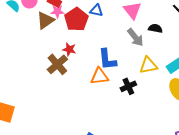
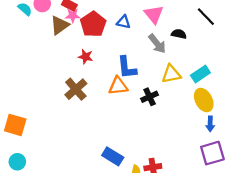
blue triangle: (96, 10) -> (124, 22), moved
brown cross: (57, 64) -> (76, 89), moved

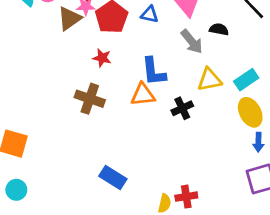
brown cross: (76, 89) -> (90, 99), turned -30
blue rectangle: (113, 156) -> (113, 178), moved

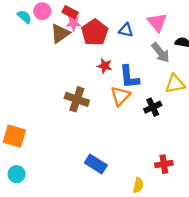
red star: (102, 58) -> (105, 66), moved
orange triangle: (143, 95) -> (120, 96), turned -40
red cross: (186, 197) -> (164, 164), moved

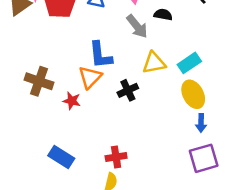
red star: (105, 66) -> (72, 101), moved
red cross: (164, 164) -> (116, 157), moved

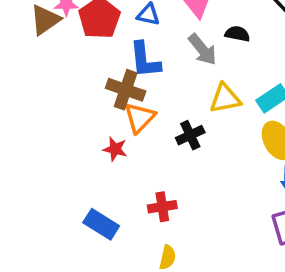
blue L-shape: (100, 55) -> (145, 60), moved
brown cross: (39, 81) -> (126, 90), moved
red cross: (116, 157) -> (162, 207), moved

